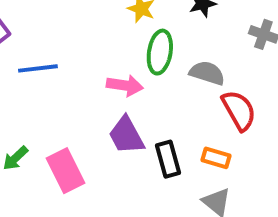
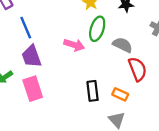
blue line: (38, 68) -> (26, 28), turned 65
purple trapezoid: (126, 135) -> (32, 56), moved

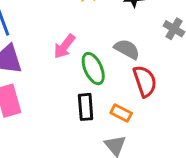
green ellipse: (97, 29) -> (93, 69), moved, turned -45
pink arrow: (74, 45) -> (64, 46), turned 108

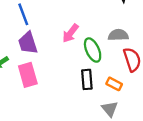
gray semicircle: (127, 49) -> (118, 35), turned -30

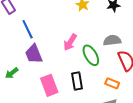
pink rectangle: (28, 75) -> (49, 85), moved
black rectangle: (87, 79) -> (77, 81), moved

